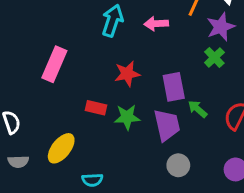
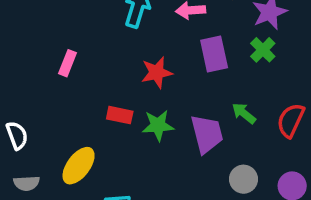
pink rectangle: (54, 64) -> (67, 63), size x0.6
purple rectangle: (174, 87) -> (214, 54), moved
gray circle: (178, 165) -> (243, 179), moved

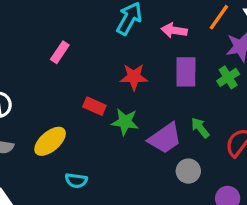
purple trapezoid: (207, 134) -> (165, 138), turned 57
gray circle: (243, 179) -> (188, 171), moved

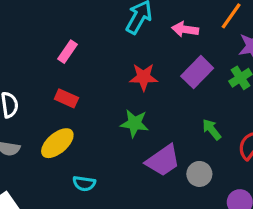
purple rectangle: (186, 72) -> (197, 72), turned 44
red rectangle: (94, 106) -> (66, 98), moved
purple trapezoid: (165, 138) -> (163, 161), moved

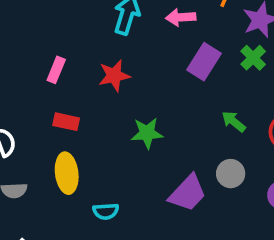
red star: (144, 77) -> (114, 76), moved
yellow ellipse: (57, 143) -> (67, 173), turned -44
purple trapezoid: (163, 161) -> (188, 193), moved

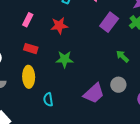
green star: (147, 133) -> (65, 59), moved
cyan semicircle: (106, 211) -> (48, 99), turned 80

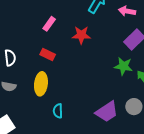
green star: (65, 59) -> (123, 66), moved

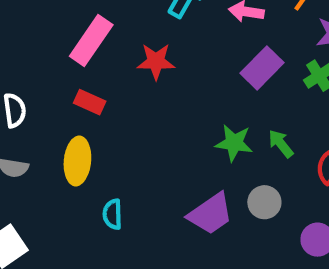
pink rectangle: (49, 24) -> (91, 40), size x1.6
green star: (123, 66) -> (234, 143), moved

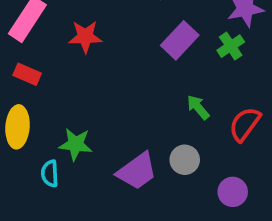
green star: (234, 143) -> (76, 144), moved

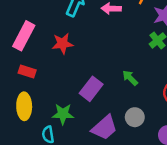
purple rectangle: (180, 40) -> (91, 89), moved
green arrow: (198, 107) -> (130, 78), moved

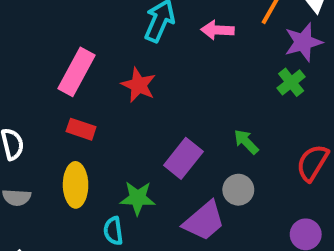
red star: (63, 43) -> (139, 85), turned 30
gray circle: (135, 117) -> (238, 190), moved

